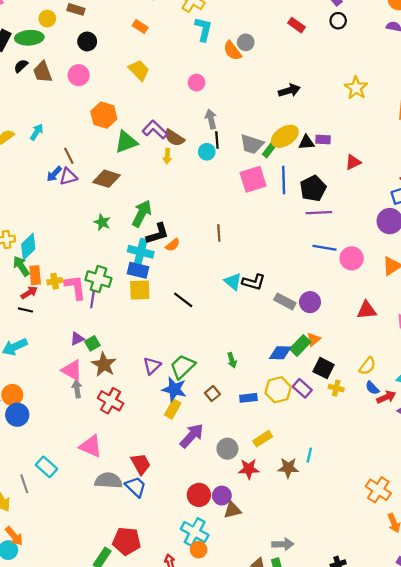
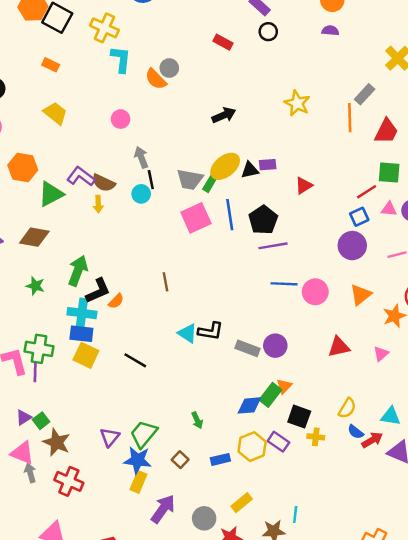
yellow square: (140, 290) -> (86, 355), turned 35

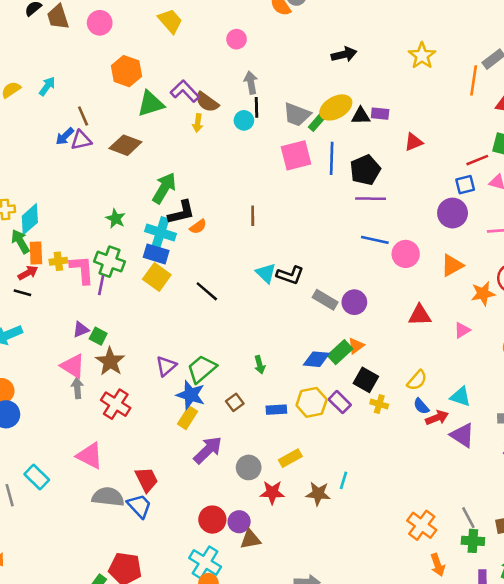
green star: (35, 286) -> (116, 219), moved
green square: (41, 421) -> (98, 336), turned -35

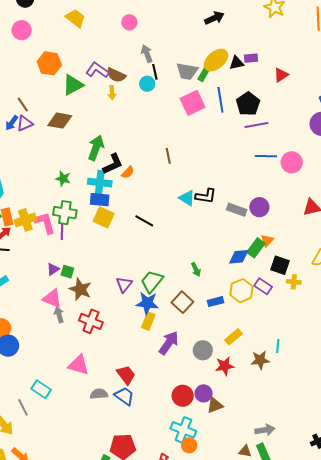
yellow cross: (58, 261) -> (25, 220), size x1.5
brown square: (235, 402) -> (182, 302), size x1.5
gray semicircle: (108, 497) -> (99, 394), size x0.7

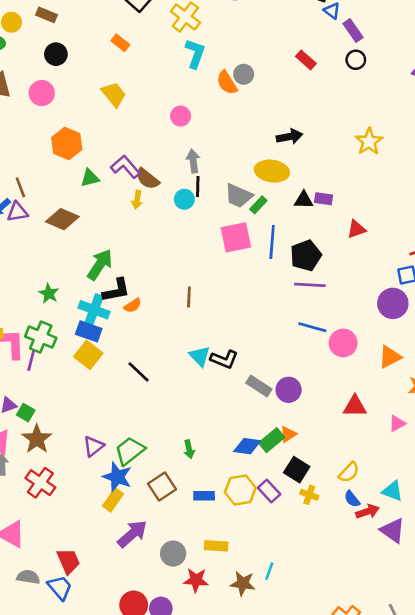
yellow ellipse: (216, 60) -> (272, 171), moved, turned 35
green triangle: (73, 85) -> (90, 178), size x0.7
yellow rectangle: (233, 337) -> (216, 546), turned 30

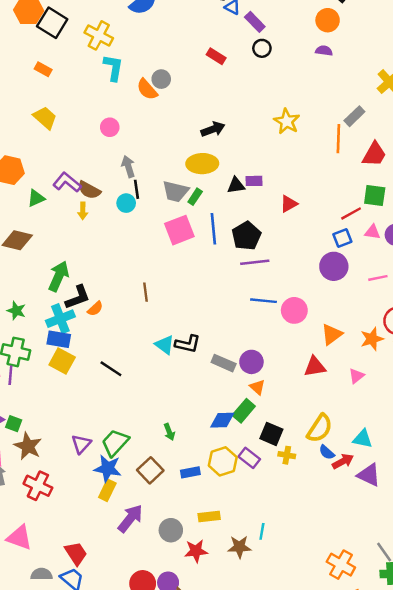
cyan cross: (94, 310) -> (60, 319), turned -32
orange triangle: (390, 357) -> (332, 334), moved
orange triangle: (288, 434) -> (257, 387), moved, turned -35
yellow semicircle: (349, 472) -> (320, 428), size x1.4

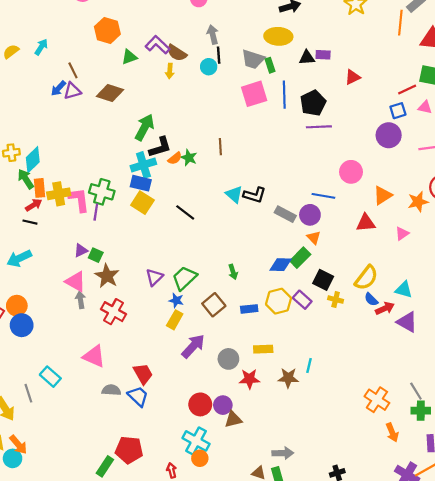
green rectangle: (195, 197) -> (270, 65), turned -56
blue line: (264, 301) -> (323, 196), moved
green star: (16, 311) -> (189, 158), moved
blue star: (108, 468) -> (176, 300), size x0.6

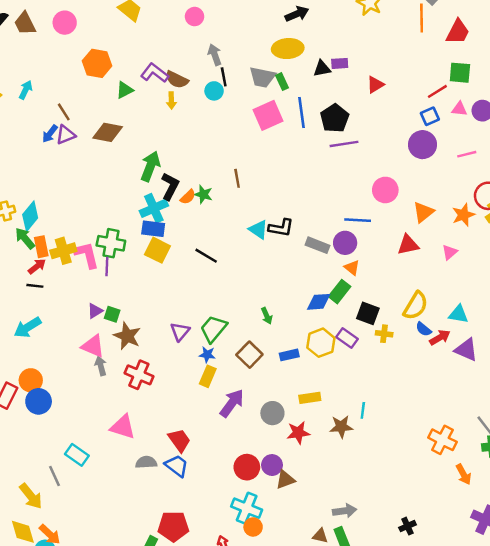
black L-shape: (160, 147) -> (170, 186), turned -40

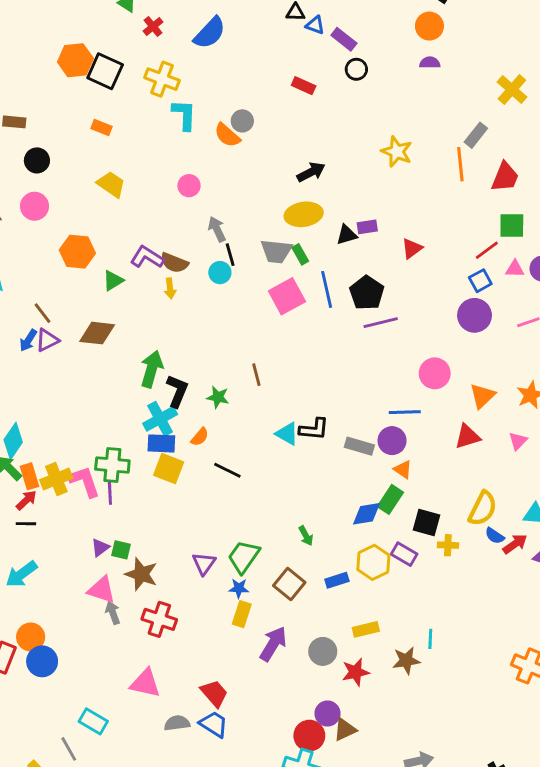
orange semicircle: (188, 197) -> (200, 437), moved
red circle: (247, 467) -> (309, 736), moved

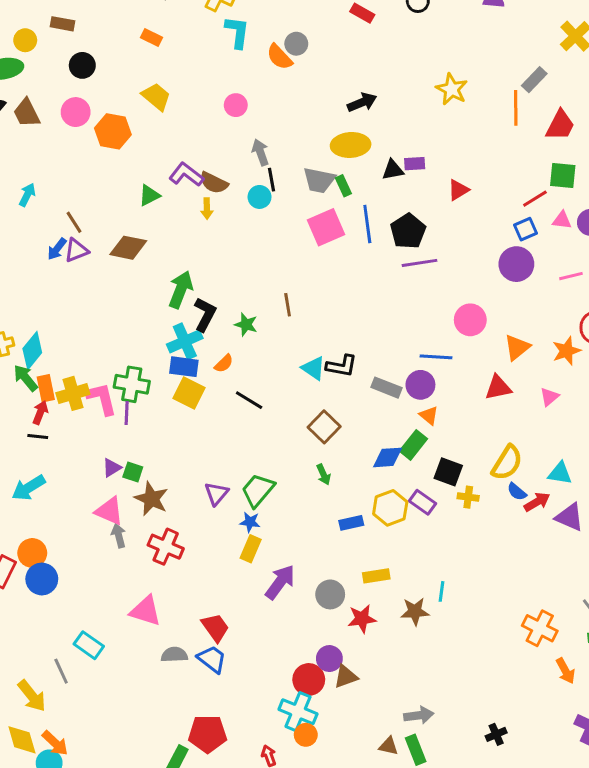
orange hexagon: (77, 252) -> (113, 131), moved
red arrow: (26, 500) -> (40, 412), turned -30
brown square: (289, 584) -> (324, 427), moved

